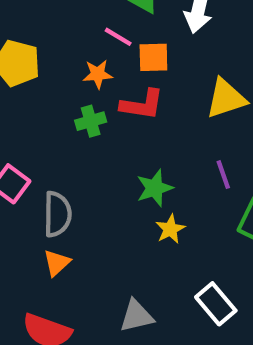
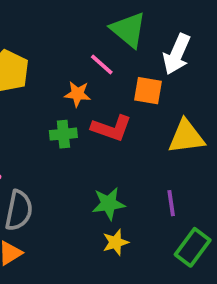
orange square: (153, 57) -> (148, 91), moved

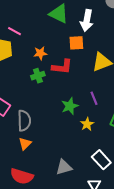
pink line: (102, 65) -> (15, 31), moved
purple line: (171, 203) -> (94, 98), moved
yellow star: (116, 242) -> (87, 124), moved

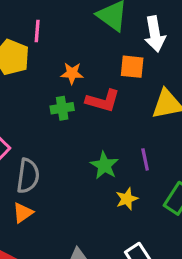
white arrow: (87, 20) -> (155, 34), turned -30
pink line: (15, 31) -> (37, 31), turned 56
green star: (70, 106) -> (104, 165), turned -30

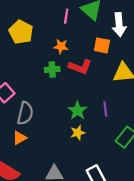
pink line: (37, 31) -> (66, 16), moved
yellow star: (127, 199) -> (78, 133), moved

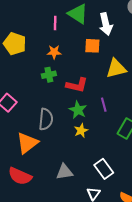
red L-shape: (80, 67) -> (77, 85), moved
gray semicircle: (25, 113) -> (46, 119), moved
orange triangle: (20, 138) -> (27, 143), size x1.6

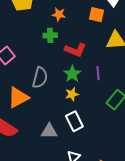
white rectangle: (104, 169) -> (74, 121), moved

